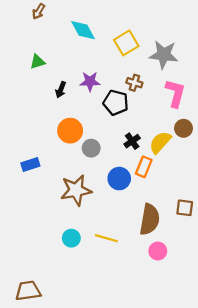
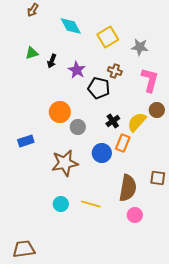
gray star: (164, 55) -> (140, 47), size x0.7
purple star: (90, 82) -> (77, 70), turned 30
black arrow: (61, 90) -> (52, 61), moved

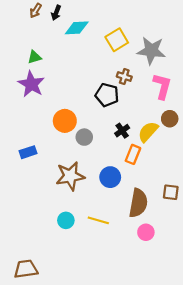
cyan diamond: (71, 26) -> (77, 28), turned -65
gray star: (140, 47) -> (151, 51), size x1.5
black arrow: (52, 61) -> (56, 13), moved
purple star: (77, 70) -> (31, 84), moved, size x1.4
blue circle: (102, 153) -> (110, 177), moved

